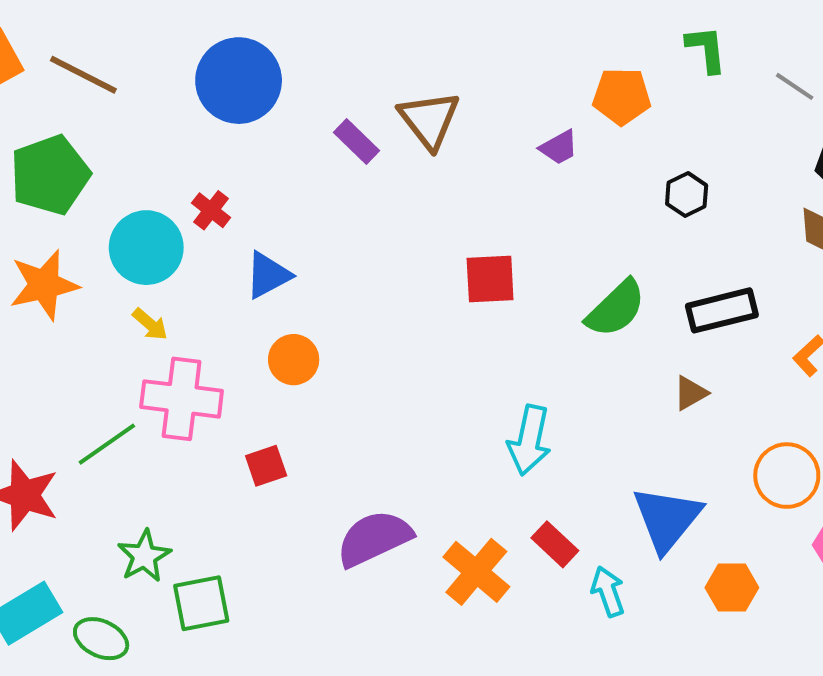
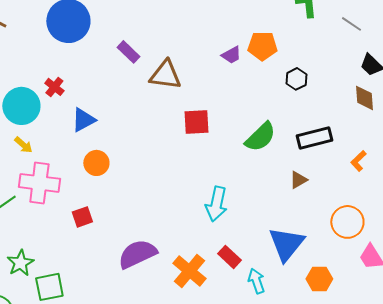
orange pentagon: (622, 96) -> (262, 46), moved
brown triangle: (429, 120) -> (165, 75), moved, turned -44

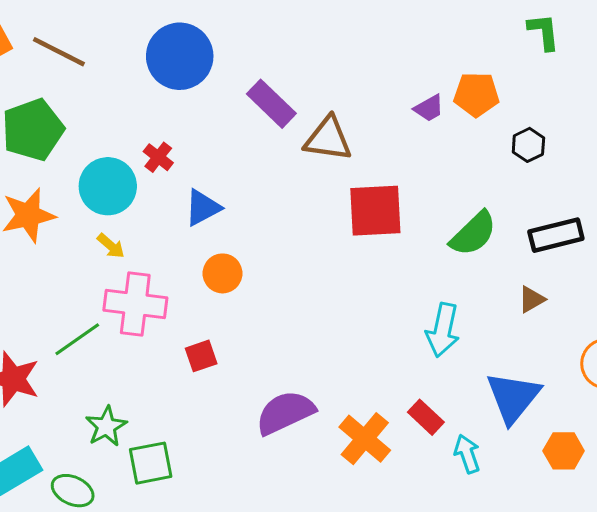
purple rectangle: (128, 52) -> (271, 104), size x1.4
red square: (196, 122) -> (375, 211), size x1.4
cyan arrow: (216, 204) -> (443, 330), moved

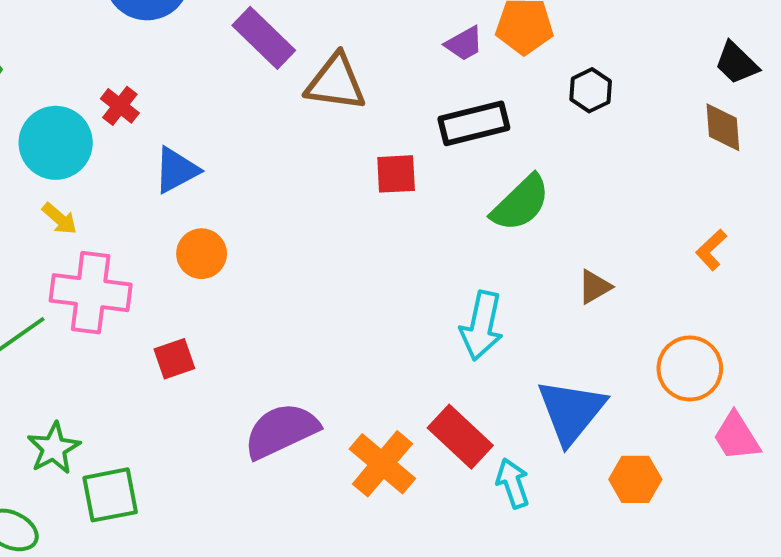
red square: (375, 211) -> (396, 174), size x0.6
black rectangle: (556, 235) -> (474, 123), moved
red rectangle: (426, 417) -> (460, 437), size x1.4

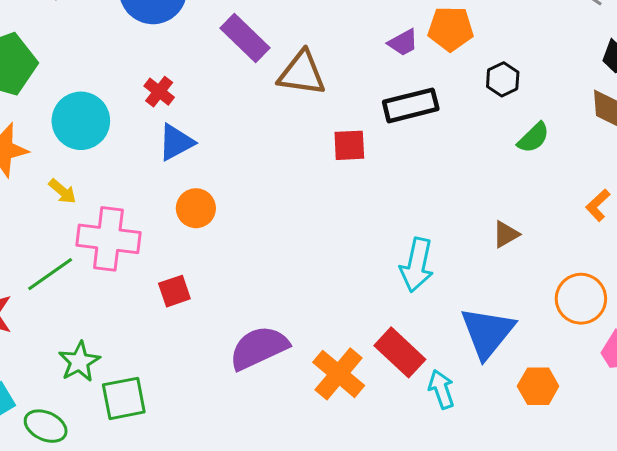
red cross: (120, 106) -> (159, 92), moved
green semicircle: (521, 203) -> (533, 138), moved, size x0.7
yellow arrow: (60, 219) -> (62, 191), moved

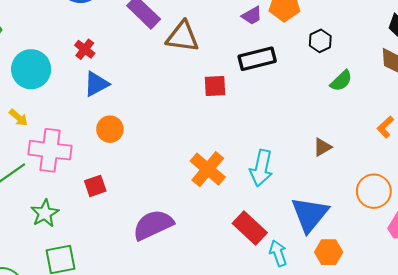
green star: (79, 362) -> (45, 213), moved
orange cross: (339, 374) -> (208, 169), moved
orange hexagon: (538, 386) -> (329, 252), moved

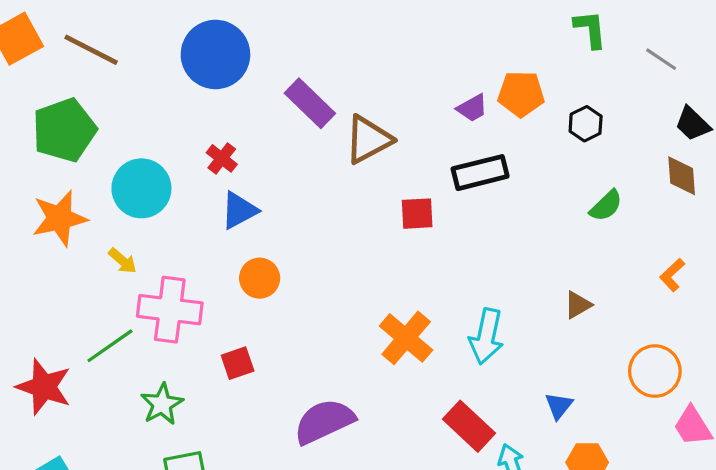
brown triangle: (182, 37) -> (368, 140), turned -36
black hexagon: (320, 41) -> (586, 124), moved
blue triangle: (310, 214) -> (559, 406), size x0.5

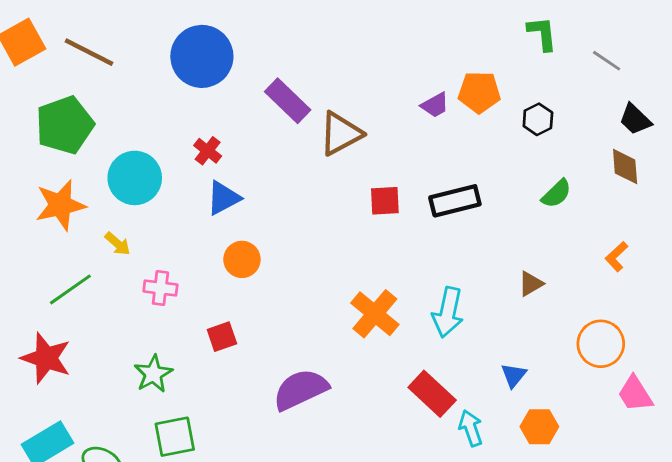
black rectangle: (480, 173) -> (455, 201), moved
pink cross: (170, 310) -> (160, 288), size x0.6
green line: (110, 346) -> (70, 289), moved

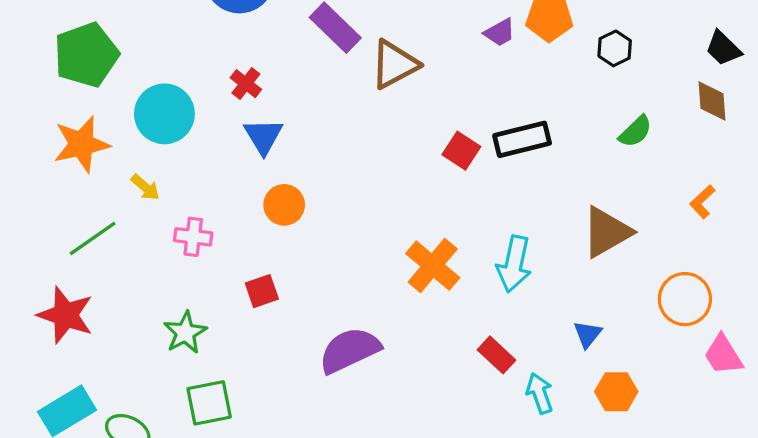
blue triangle: (223, 198) -> (263, 136), turned -33
red square: (385, 201) -> (461, 151), moved, turned 36
brown triangle: (531, 284) -> (607, 232), size x1.8
red rectangle: (432, 394) -> (497, 355), size x0.7

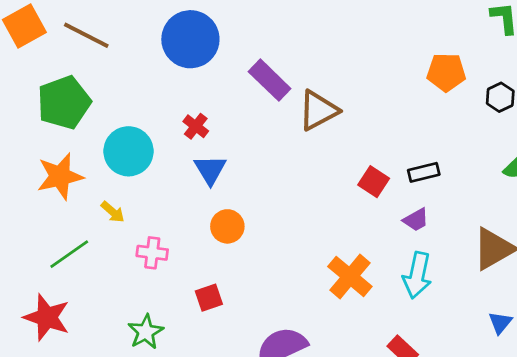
purple trapezoid: (500, 32) -> (416, 220), moved
black rectangle: (522, 139) -> (424, 172), size x0.7
blue triangle: (588, 334) -> (500, 323), moved

